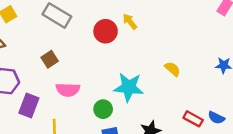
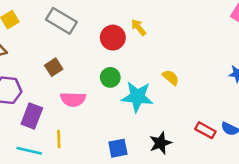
yellow semicircle: (172, 69) -> (171, 77), moved
green circle: (103, 109) -> (110, 77), moved

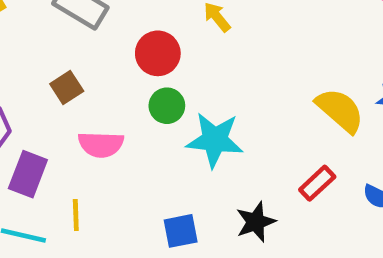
red circle: (113, 38) -> (158, 53), moved
yellow semicircle: (171, 77) -> (340, 110), moved, size x1.6
red rectangle: (205, 130) -> (317, 183), moved, turned -72

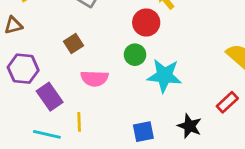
red circle: (158, 53) -> (146, 23), moved
purple rectangle: (28, 174) -> (50, 97), turned -56
black star: (256, 222) -> (190, 126), turned -30

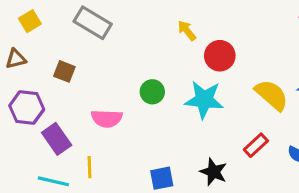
red circle: (146, 23) -> (220, 56), moved
brown square: (73, 43) -> (64, 71), moved, turned -36
cyan star: (164, 76) -> (204, 100), moved

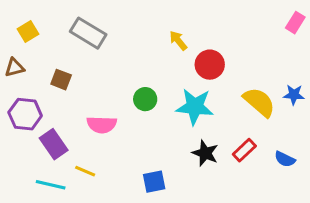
yellow line: (89, 167) -> (85, 171), turned -65
black star: (214, 172) -> (205, 153), moved

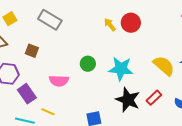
red circle: (210, 65) -> (131, 23), moved
black star: (205, 153) -> (128, 100), size x1.4

